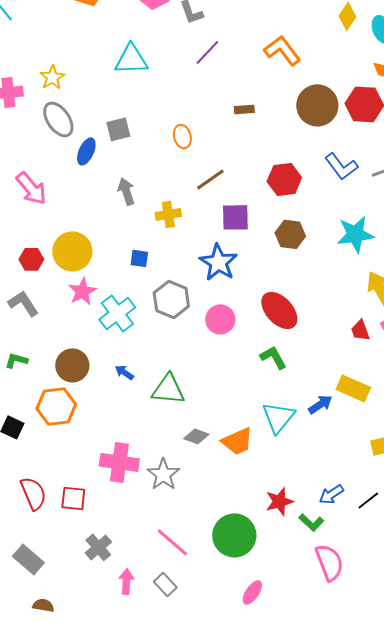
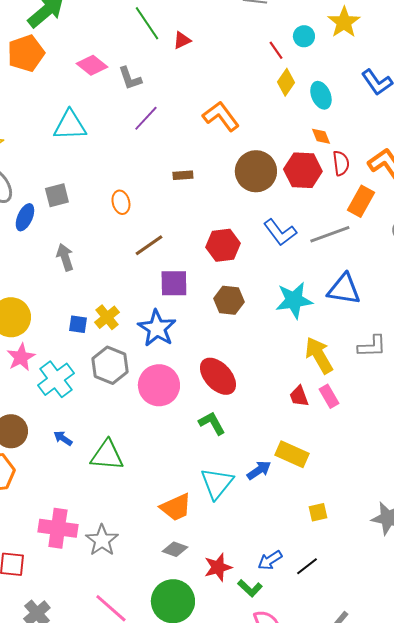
yellow cross: (168, 214) -> (107, 317), moved, turned -30
pink circle: (220, 319) -> (159, 385), size x1.4
gray diamond: (196, 436) -> (175, 549), moved

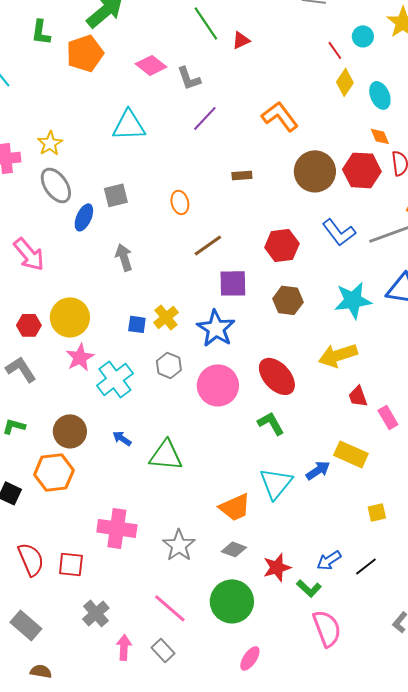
yellow arrow: (319, 355) -> (338, 355), moved, turned -78
gray hexagon: (110, 365) -> (169, 365), size x0.7
pink rectangle: (329, 396) -> (388, 417), moved
gray star: (102, 540) -> (179, 545), moved

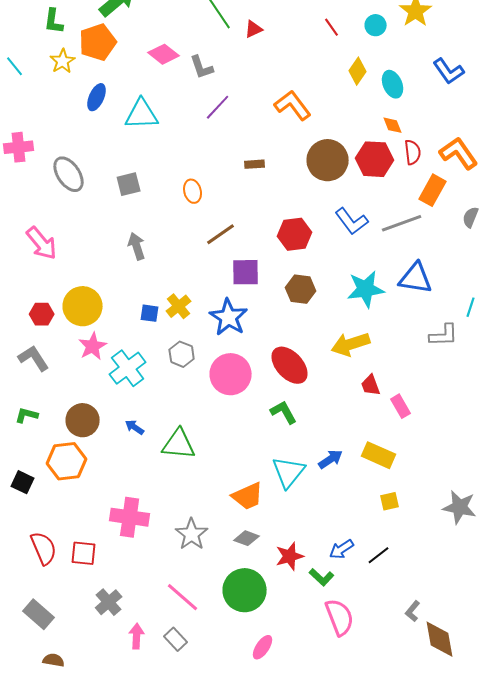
red line: (335, 50) -> (332, 27), moved
yellow star: (50, 143) -> (63, 61), moved
blue ellipse: (84, 217) -> (97, 97), moved
yellow rectangle: (351, 454) -> (379, 455), moved

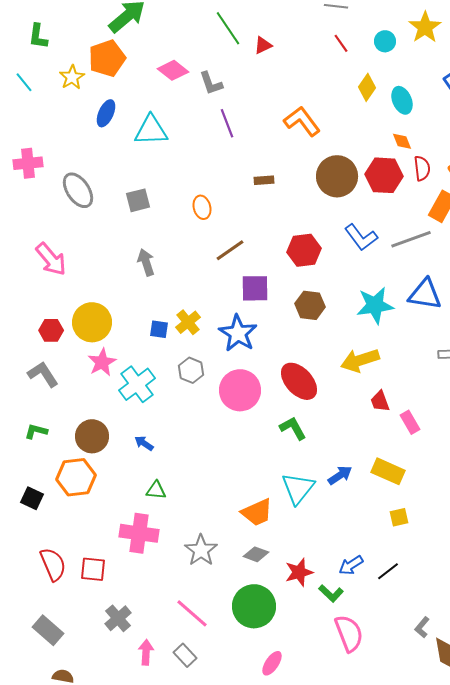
green L-shape: (54, 21) -> (38, 36), moved
purple line: (218, 107) -> (227, 123), turned -64
green triangle: (179, 444) -> (156, 490), moved, size x0.6

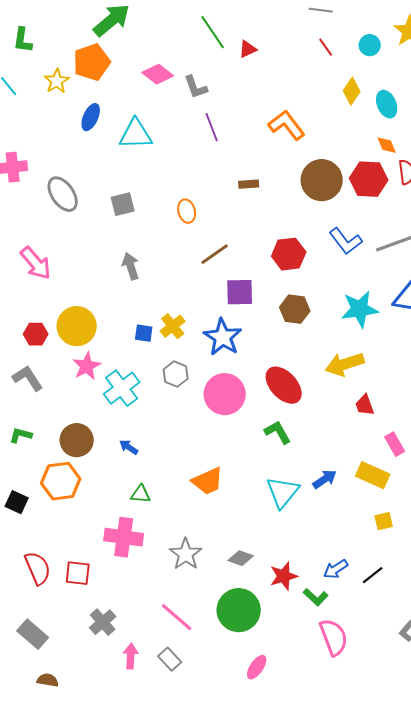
pink rectangle: (410, 422) -> (395, 444), moved
orange trapezoid: (257, 512) -> (208, 481), moved

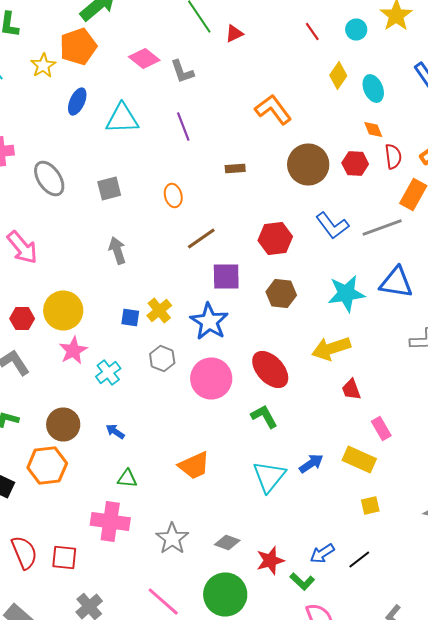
purple line: (212, 127) -> (183, 126), moved
red hexagon: (369, 179) -> (355, 164), size x0.7
cyan cross: (122, 388) -> (108, 372), size x0.7

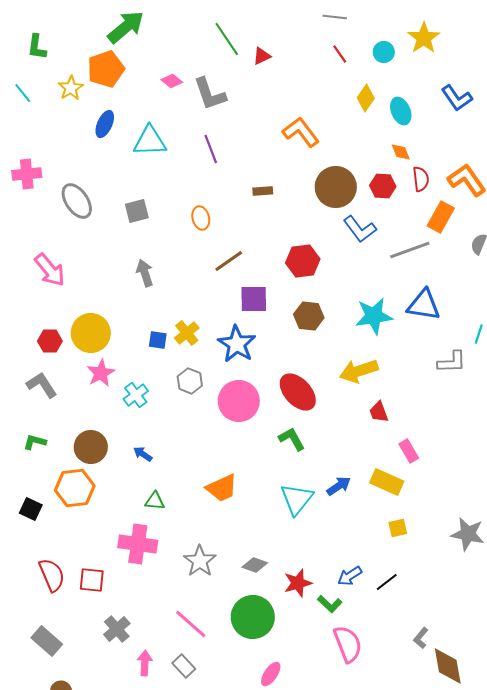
pink diamond: (144, 58) -> (172, 81), size x0.7
gray L-shape: (182, 72) -> (210, 94), size x1.4
blue L-shape: (332, 226) -> (360, 229), moved

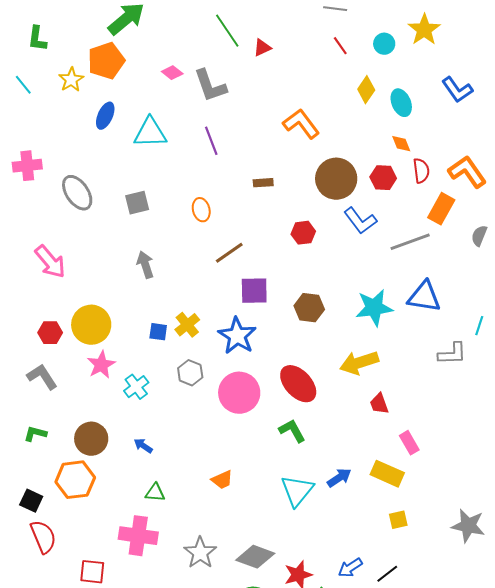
red hexagon: (303, 261) -> (303, 233), moved, size x0.7
orange trapezoid: (222, 488) -> (222, 480), size x0.7
gray diamond: (255, 565) -> (255, 557), size x1.5
red semicircle: (52, 575) -> (43, 537), moved

